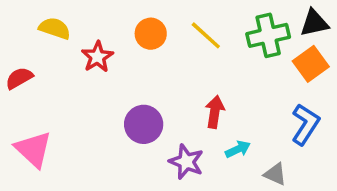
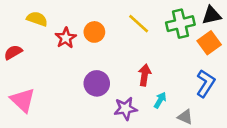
orange circle: (151, 34) -> (94, 32), moved
cyan arrow: (238, 149) -> (160, 100), turned -35
purple star: (186, 162) -> (125, 108), turned -30

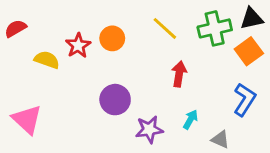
yellow semicircle: (37, 19) -> (47, 60), moved
red semicircle: (13, 52) -> (16, 28), moved
red arrow: (145, 75) -> (179, 74), moved

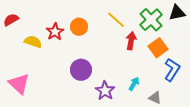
green cross: (215, 28) -> (151, 20), turned -30
orange square: (249, 51) -> (158, 48), moved
red arrow: (179, 74) -> (131, 41), moved
purple star: (149, 129) -> (105, 91), turned -30

